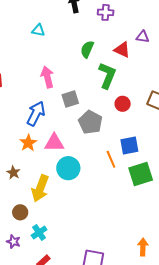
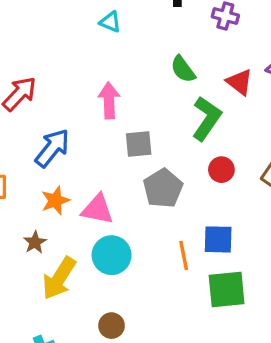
green semicircle: (87, 49) -> (183, 69), turned -72
blue arrow: (36, 114) -> (52, 148), moved
brown star: (13, 173) -> (35, 242), moved
brown circle: (20, 212) -> (112, 326), moved

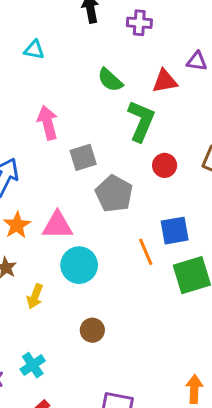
red triangle: (239, 82) -> (165, 81), turned -36
yellow arrow: (59, 278) -> (35, 296), size x0.6

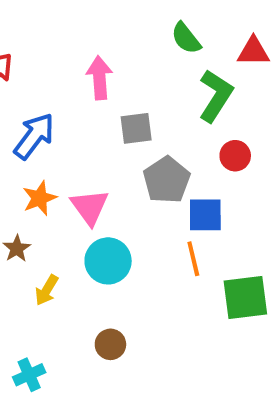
pink triangle: (57, 225) -> (90, 207), turned 44
blue square: (175, 231) -> (205, 215), moved

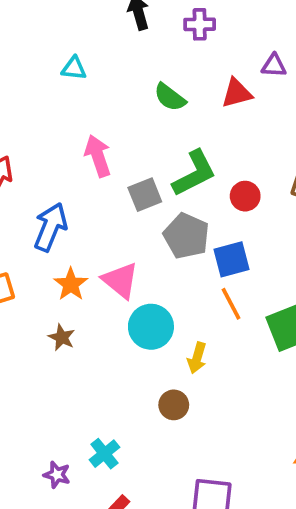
green L-shape: (216, 96) -> (194, 173), moved, turned 45
yellow arrow: (47, 290) -> (197, 358), moved

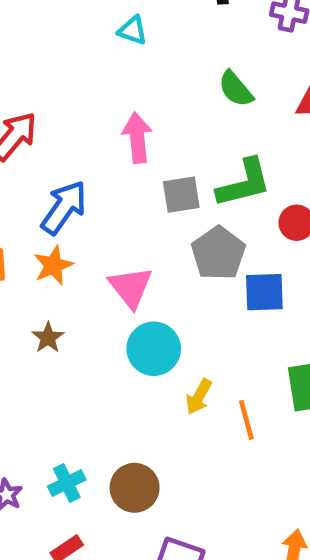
orange star: (71, 284) -> (53, 265), moved
orange line: (231, 304) -> (246, 420), moved
brown circle: (174, 405) -> (135, 488), moved, size x1.4

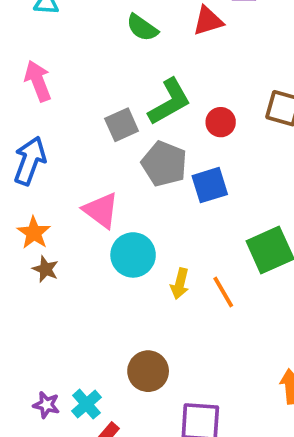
pink arrow: (137, 138) -> (38, 81), moved
orange star: (53, 265) -> (34, 233), moved
cyan cross: (67, 483) -> (86, 404), moved

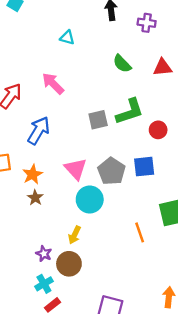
pink arrow: (38, 81) -> (53, 83), turned -35
gray pentagon: (164, 164) -> (111, 171), moved
yellow arrow: (180, 284) -> (75, 235), moved
brown circle: (148, 371) -> (69, 264), moved
purple star: (46, 405) -> (44, 254), moved

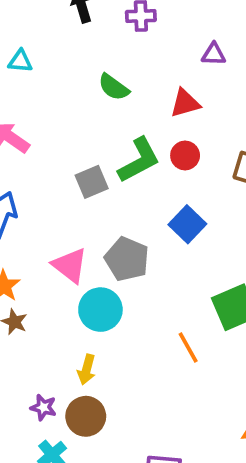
red triangle: (162, 67) -> (185, 103), moved
red circle: (158, 130) -> (185, 155), moved
blue square: (144, 167) -> (187, 224), moved, turned -30

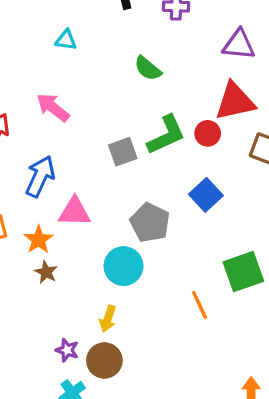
purple triangle: (214, 54) -> (239, 45), size x1.5
red triangle: (185, 103) -> (235, 101), moved, size x1.5
pink triangle: (70, 265) -> (74, 212), moved, turned -40

